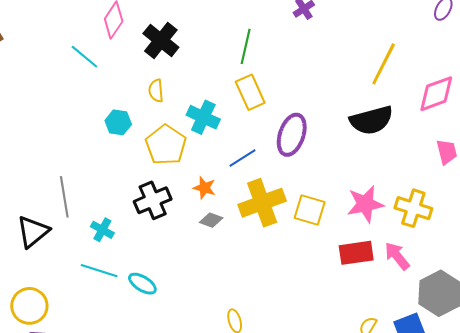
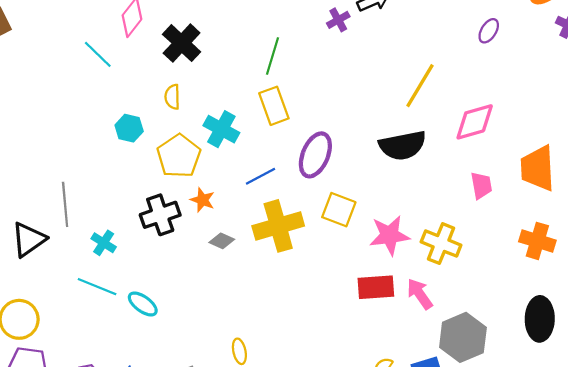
orange star: (204, 188) -> (203, 200), moved
yellow square: (310, 210) -> (339, 210), moved

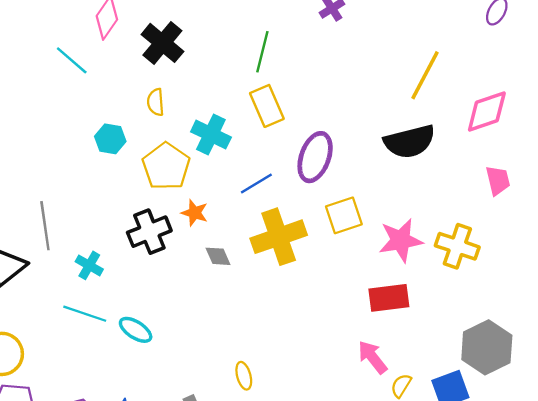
yellow square: (339, 210) -> (344, 215), turned -36
gray diamond: (222, 241) -> (218, 256), turned 45
pink arrow: (420, 294) -> (372, 357), moved

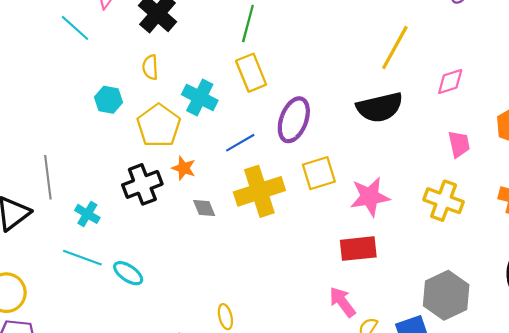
pink diamond: (487, 112) -> (450, 82), size x0.7
yellow cross: (457, 246) -> (444, 201), moved

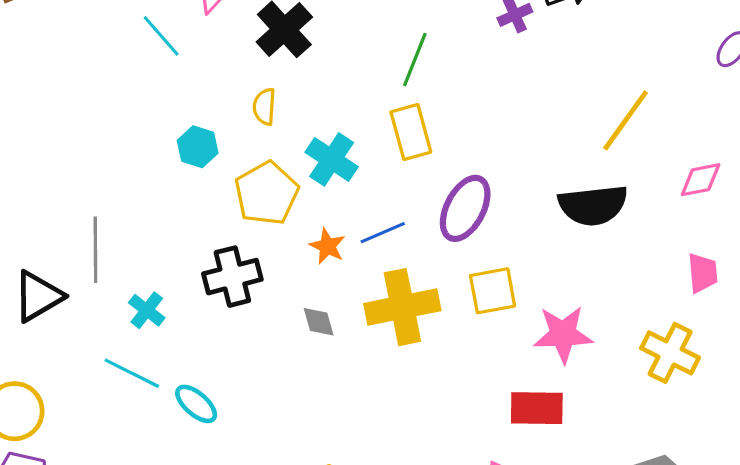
orange star: (184, 168) -> (327, 246), moved

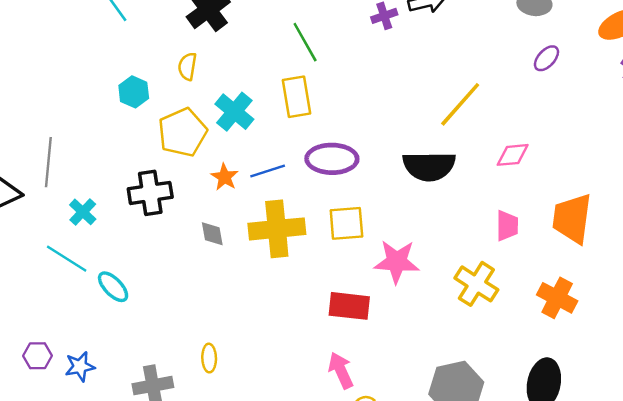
green line: (415, 59) -> (305, 42), turned -57
purple ellipse: (465, 208) -> (332, 159), turned 57
red rectangle: (537, 408) -> (349, 306), moved

